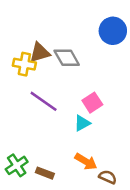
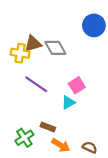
orange arrow: (86, 162) -> (61, 145), moved
green cross: (17, 165) -> (24, 138), moved
brown rectangle: (45, 173) -> (48, 127), moved

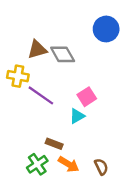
yellow cross: (20, 53) -> (18, 76), moved
green cross: (24, 138) -> (37, 164), moved
brown semicircle: (90, 147) -> (101, 167), turned 40

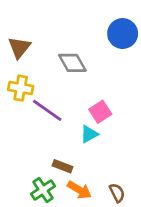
brown triangle: (37, 50) -> (19, 47), moved, turned -35

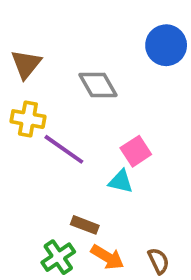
cyan triangle: (89, 134) -> (121, 181), turned 42

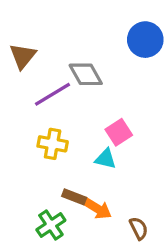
yellow cross: (28, 119) -> (53, 144), moved
purple line: (64, 149) -> (53, 94), moved, turned -66
orange arrow: (107, 257) -> (97, 208), moved

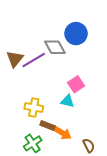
blue circle: (145, 40) -> (76, 34), moved
brown triangle: (23, 56) -> (15, 59), moved
yellow cross: (53, 144) -> (34, 107), moved

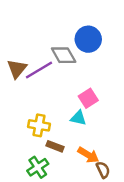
orange arrow: (62, 133) -> (88, 155), moved

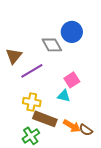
purple line: (39, 70) -> (32, 71), moved
brown rectangle: (55, 146) -> (45, 119), size x1.6
brown semicircle: (103, 170) -> (86, 130), moved, turned 152

